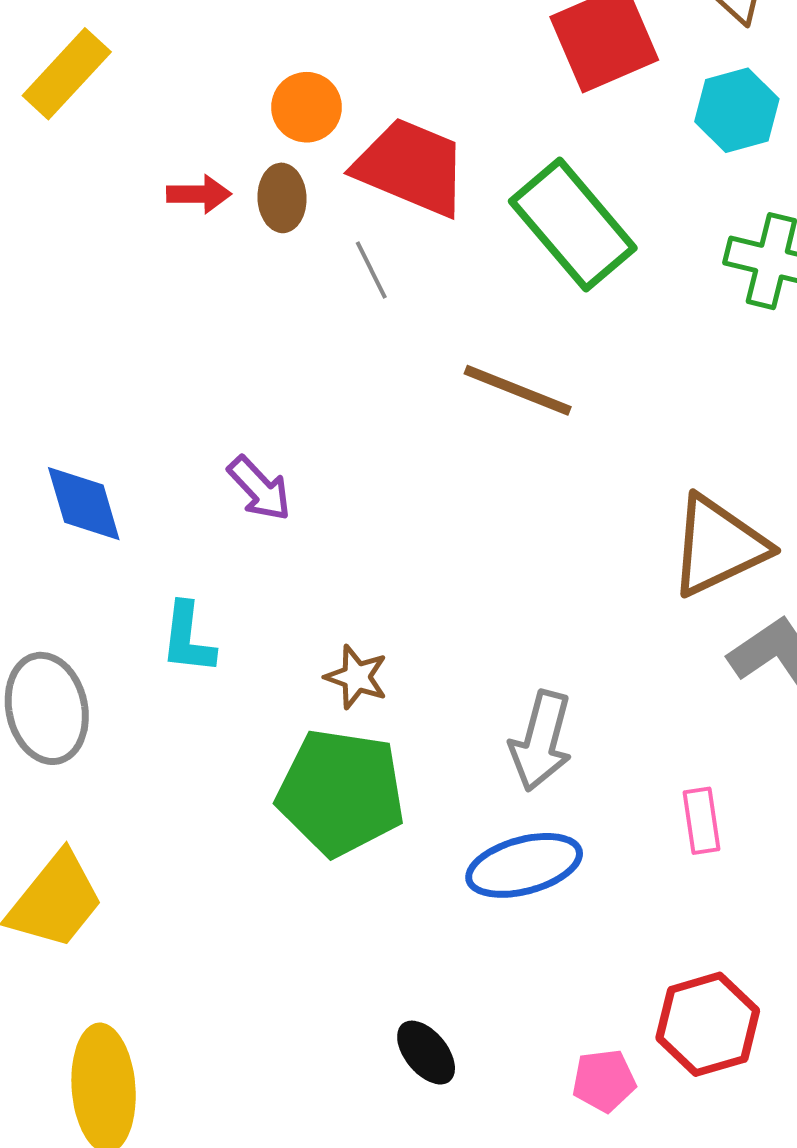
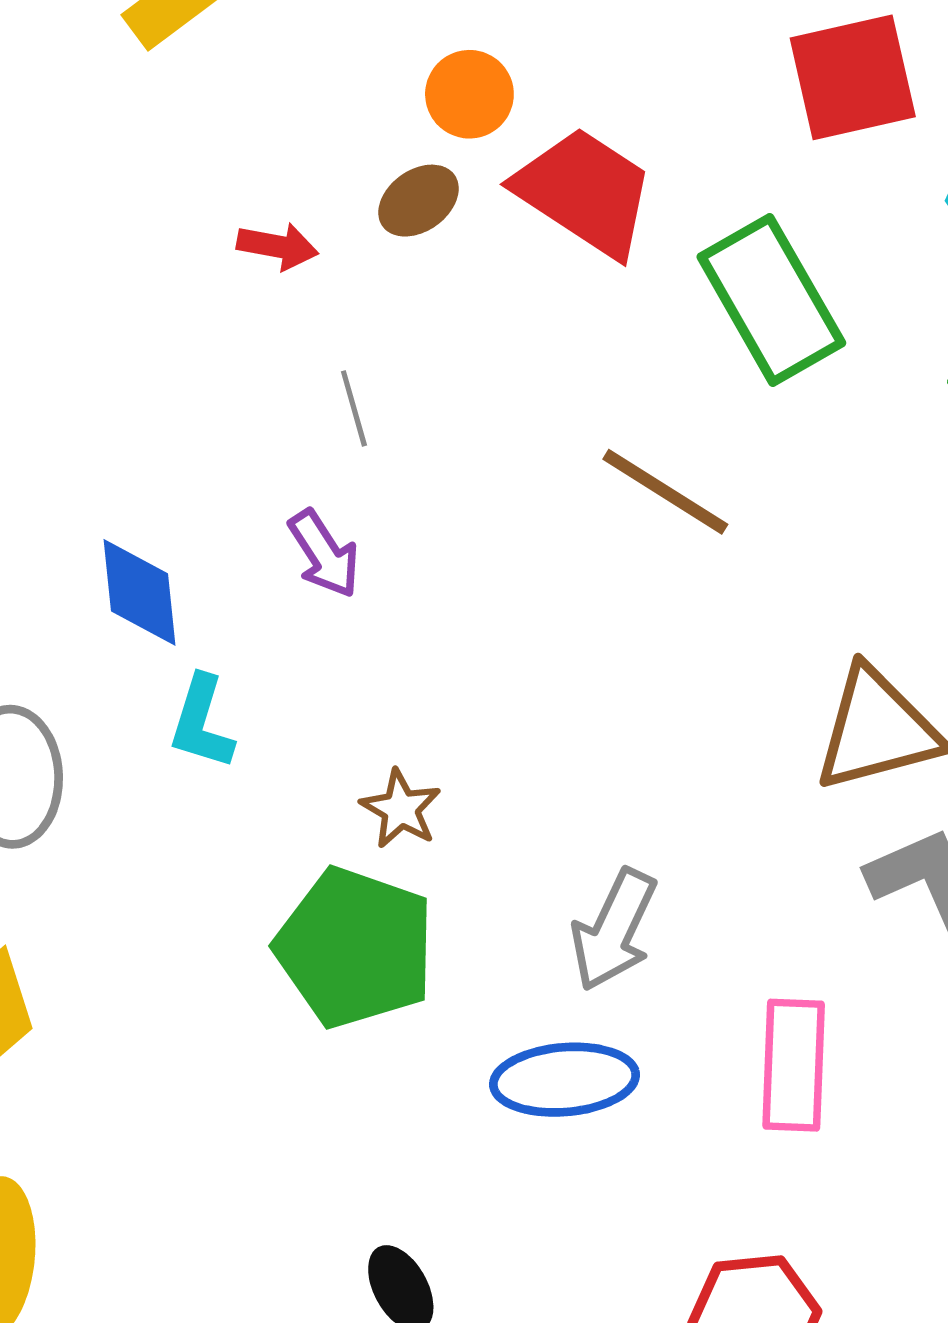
red arrow: (199, 194) -> (277, 246), moved
brown ellipse: (282, 198) -> (418, 201), turned 46
gray line: (371, 270) -> (354, 408), moved
blue diamond: (84, 504) -> (139, 592), moved
pink rectangle: (701, 821) -> (794, 1065), size x1.6

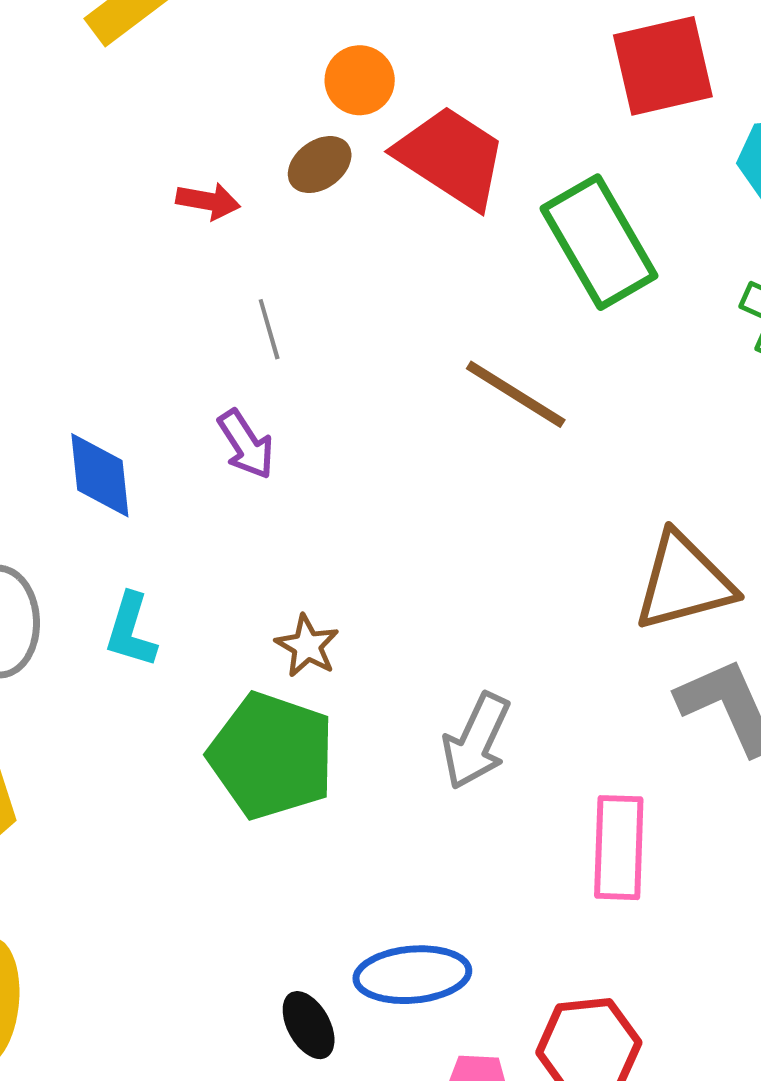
cyan L-shape: (202, 722) -> (131, 630), moved
blue ellipse: (565, 1080) -> (412, 975), moved

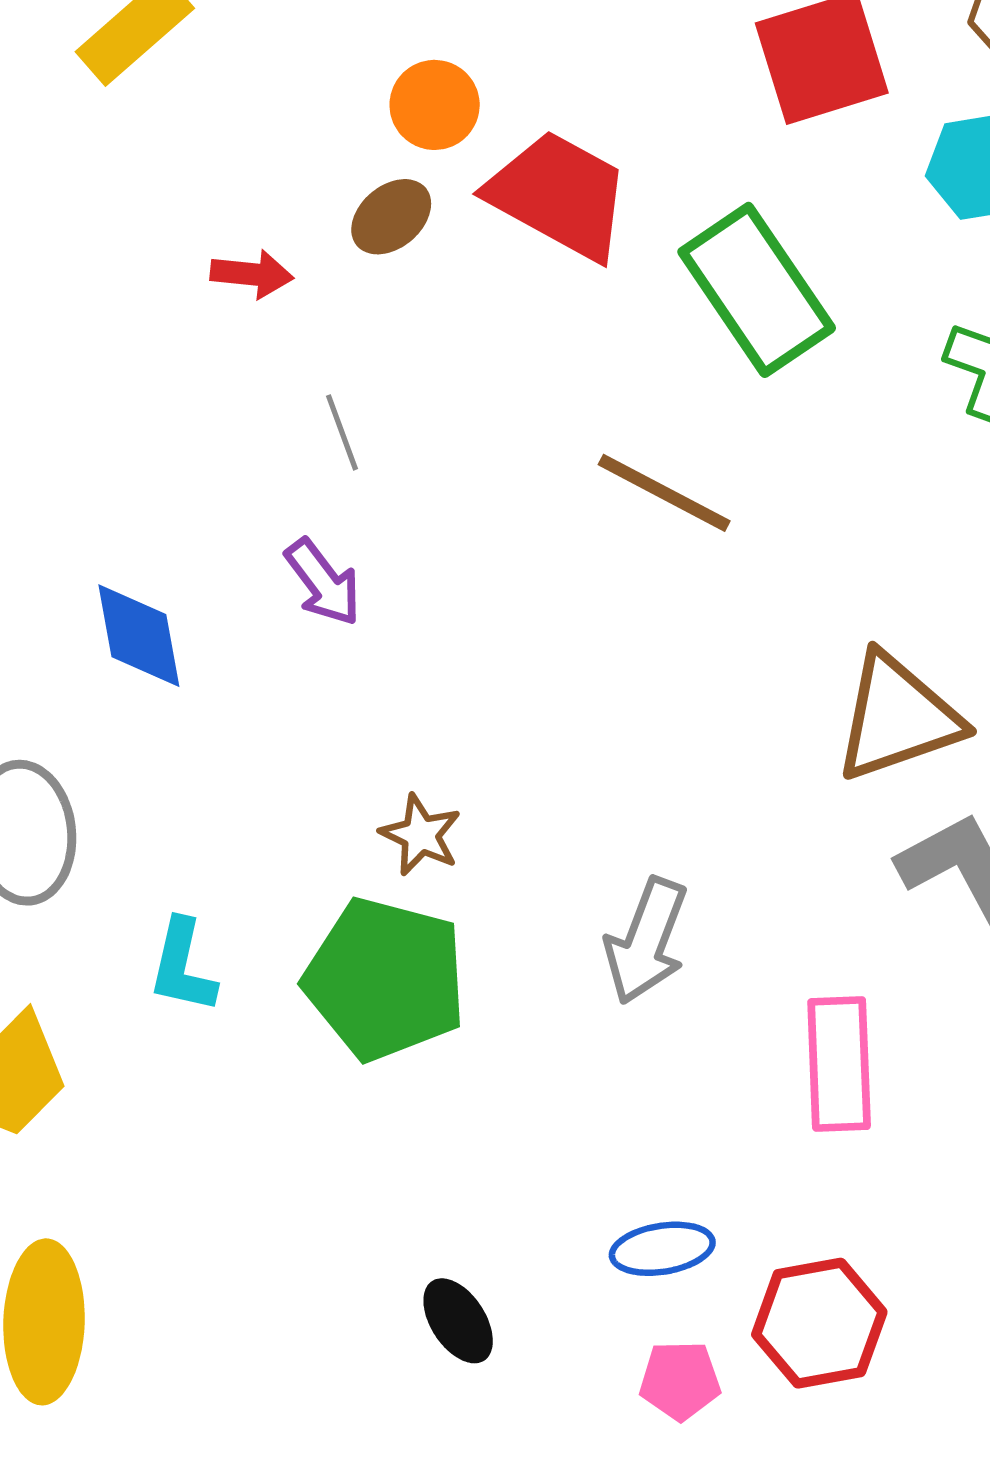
cyan L-shape: (131, 630) -> (182, 966), moved
blue ellipse: (412, 975) -> (662, 1249), moved, size x0.7

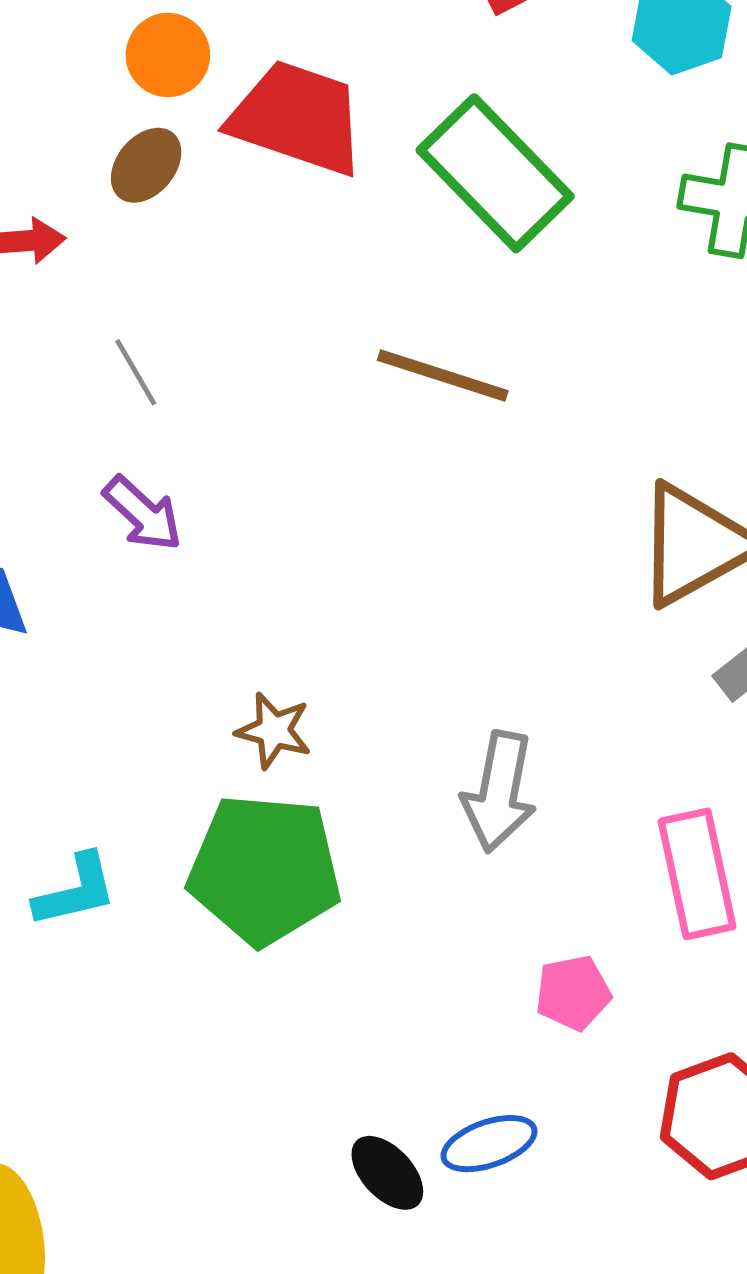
cyan L-shape: (182, 966) -> (75, 891), turned -106
blue ellipse: (662, 1249) -> (489, 1144), moved
pink pentagon: (680, 1380) -> (573, 993), moved

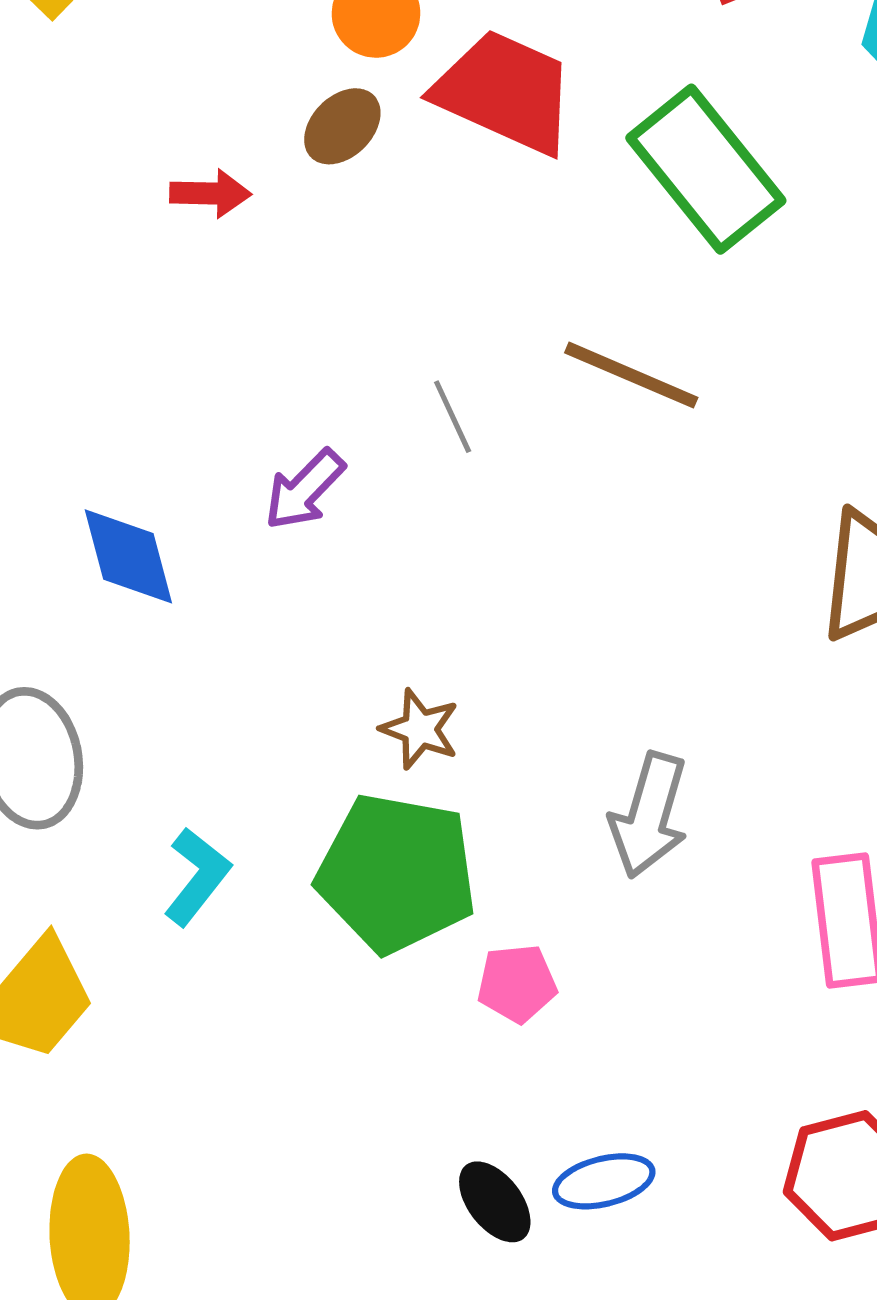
gray line: (136, 372) -> (453, 417), moved
purple arrow: (143, 514) -> (305, 490), turned 86
cyan L-shape: (75, 891) -> (197, 876), turned -44
pink pentagon: (573, 993) -> (517, 983), moved

